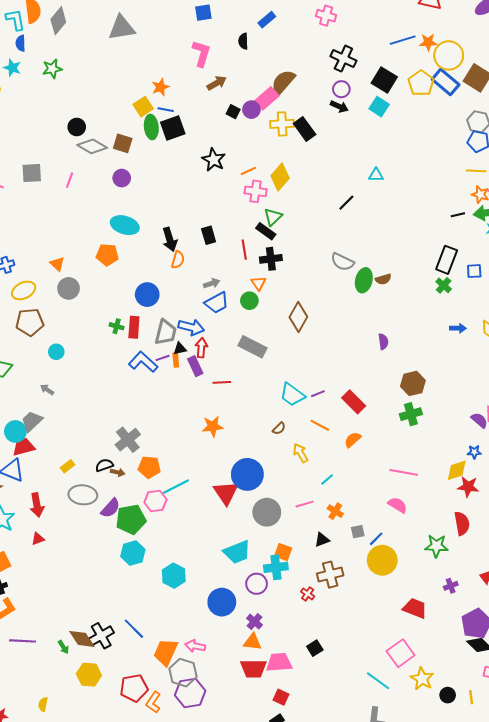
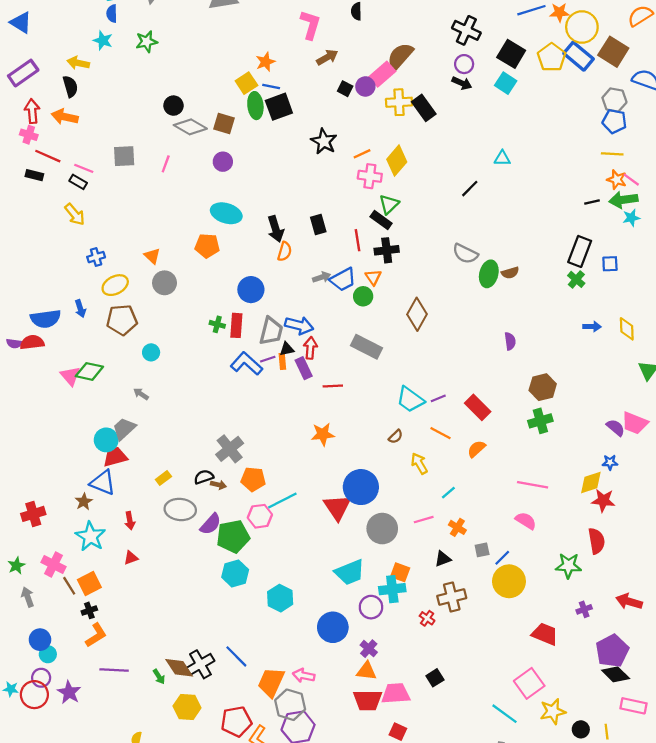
blue trapezoid: (217, 303) -> (343, 279), moved
red arrow: (37, 505) -> (130, 521), size x0.7
yellow star: (422, 679) -> (553, 711), turned 30

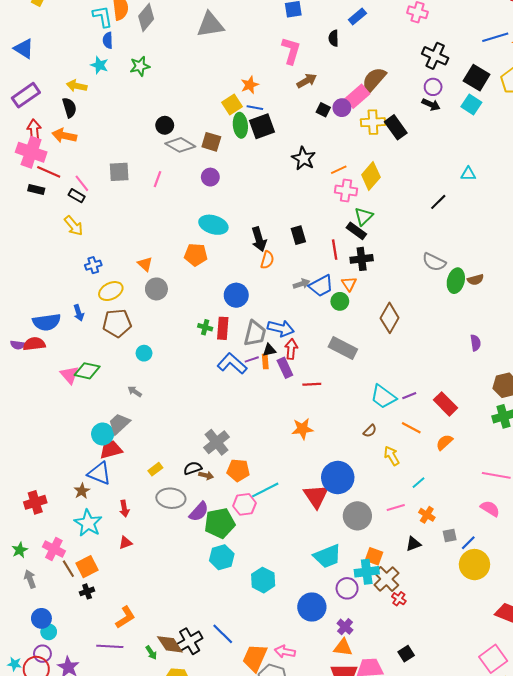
pink cross: (29, 135) -> (31, 152), size x1.8
pink line: (84, 168) -> (82, 183), turned 30
brown cross: (452, 597) -> (386, 579), moved, turned -30
orange L-shape: (96, 635) -> (125, 617), moved

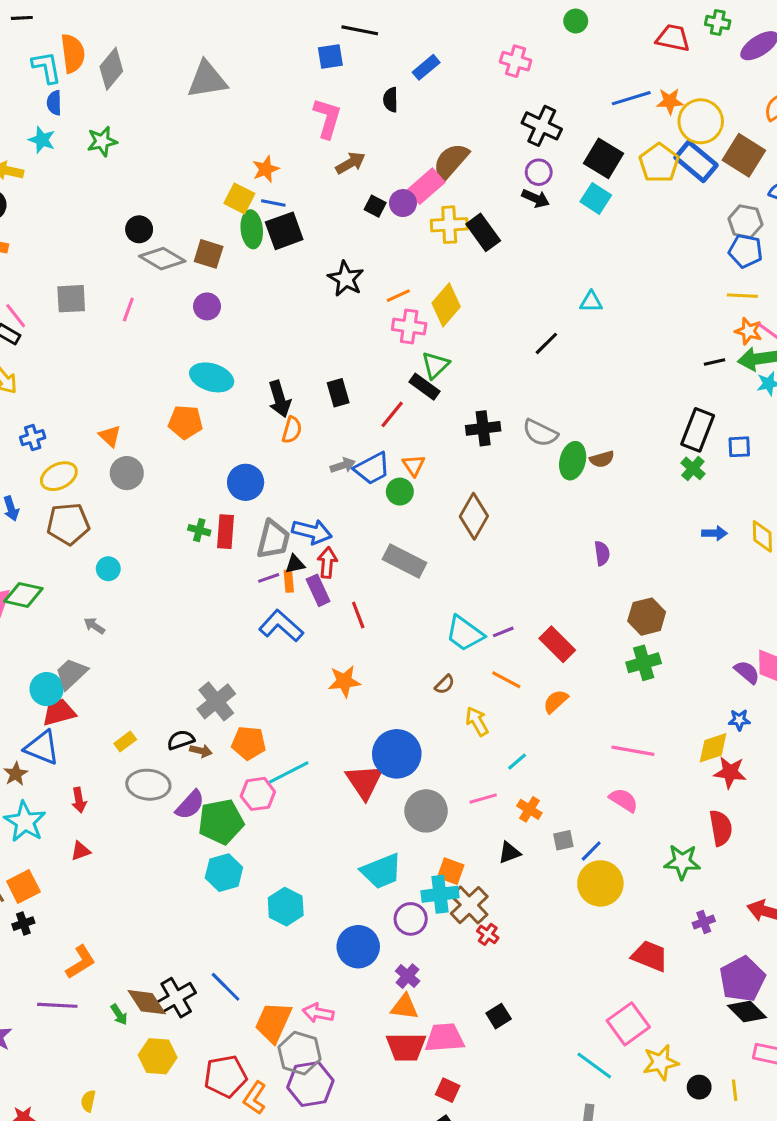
yellow square: (232, 105) -> (239, 198), turned -30
red line: (335, 250) -> (392, 414), turned 48
black cross: (362, 259) -> (483, 428), moved
blue L-shape: (232, 364) -> (281, 626), moved
red line: (312, 384) -> (358, 615), turned 72

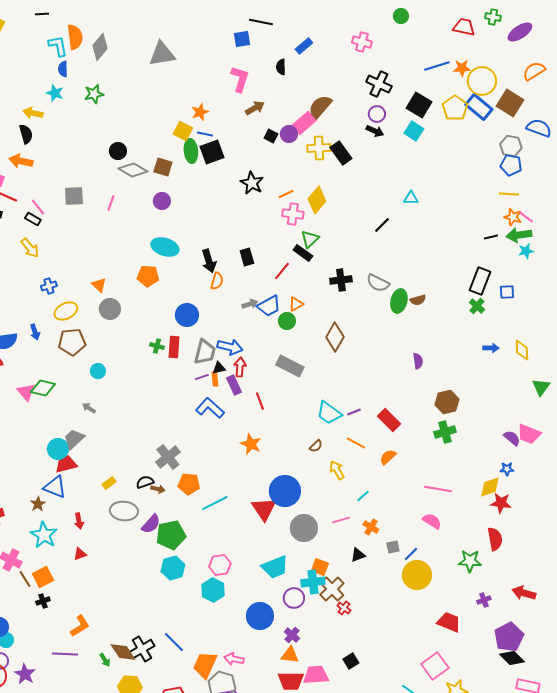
orange triangle: (414, 465) -> (296, 304), turned 35
orange star: (344, 681) -> (251, 444), turned 30
pink hexagon: (258, 794) -> (220, 565), moved

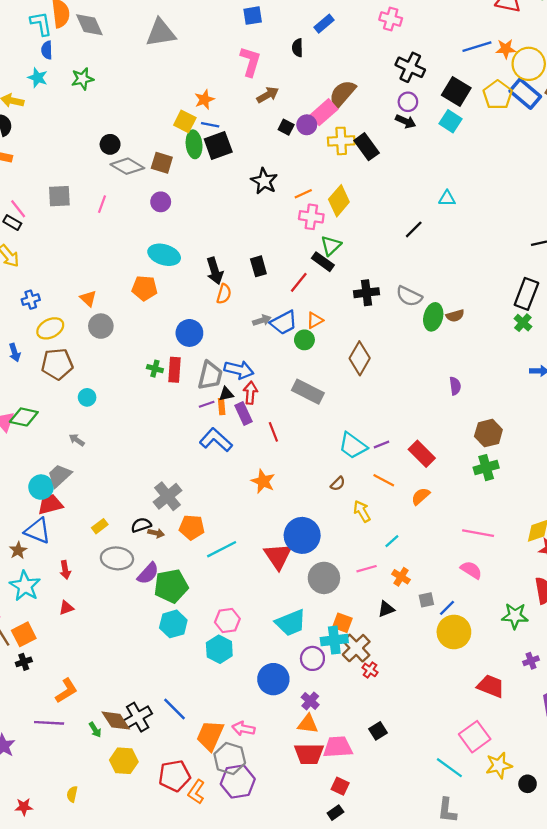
gray diamond: (100, 47) -> (89, 25), turned -64

